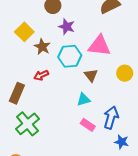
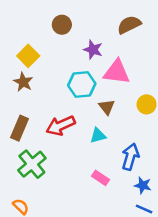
purple star: (67, 27) -> (93, 50), moved
brown star: (42, 47) -> (23, 82), moved
red arrow: (41, 75) -> (61, 126), moved, size x1.6
pink rectangle: (88, 125) -> (100, 178), moved

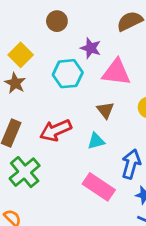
cyan hexagon: (82, 84) -> (68, 74), moved
pink rectangle: (100, 178) -> (99, 187), size x1.6

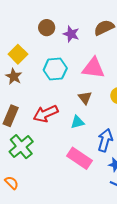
purple star: (91, 48) -> (71, 34), moved

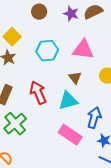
purple star: (71, 34) -> (71, 14), moved
red arrow: (46, 114) -> (38, 93), turned 90
cyan triangle: (77, 122) -> (68, 101), size x1.5

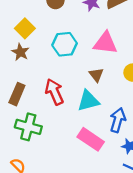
green cross: (15, 124) -> (28, 127), turned -35

